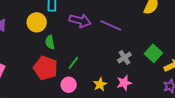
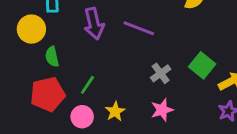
purple arrow: (80, 21) -> (94, 24), turned 65
red pentagon: (46, 68) -> (48, 94), turned -30
yellow star: (100, 84) -> (115, 111), moved

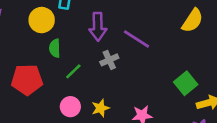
gray cross: (161, 73) -> (109, 60), moved
green line: (87, 85) -> (73, 71), moved
red pentagon: (48, 94) -> (27, 80), moved

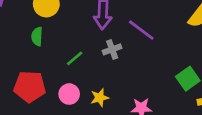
green semicircle: (55, 48) -> (37, 36), moved
red pentagon: (27, 80) -> (30, 87), moved

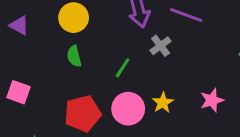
pink circle: (69, 94) -> (128, 109), size x1.4

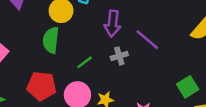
green semicircle: (74, 56) -> (51, 40), size x1.5

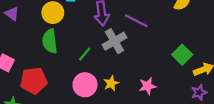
gray cross: (119, 56) -> (115, 41), size x1.5
red pentagon: (42, 86) -> (34, 81), moved

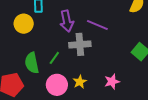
green semicircle: (50, 41) -> (32, 63), moved
gray cross: (115, 41) -> (80, 44), turned 30

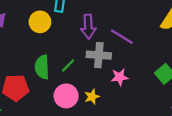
pink star: (112, 82) -> (120, 77), moved

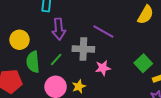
yellow circle: (40, 22) -> (19, 40), moved
purple arrow: (88, 27) -> (59, 29), moved

